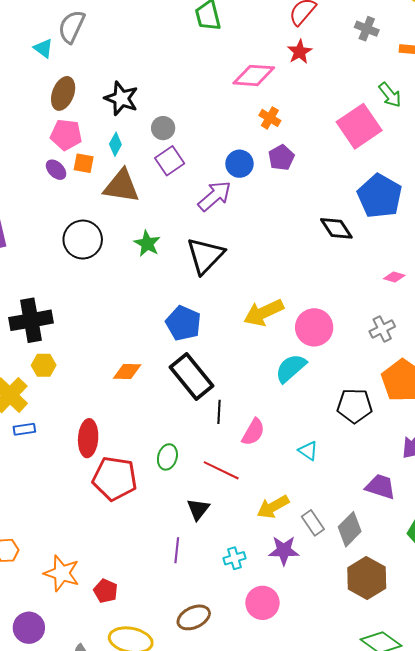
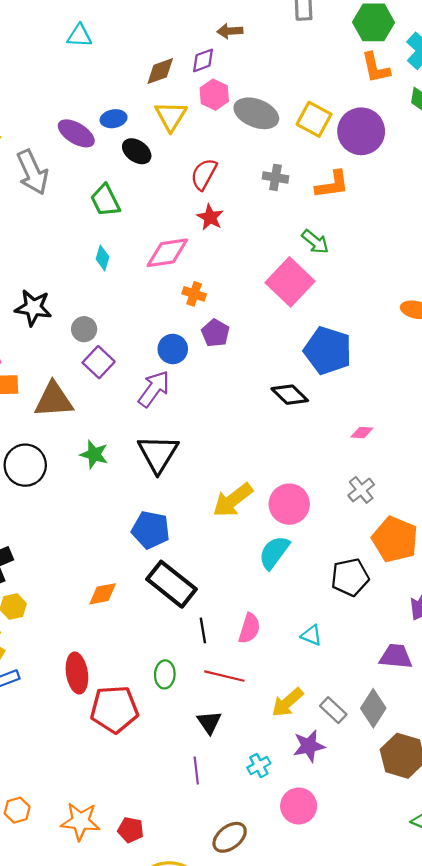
cyan diamond: (115, 144) -> (103, 258), moved
black line: (219, 412) -> (203, 630), moved

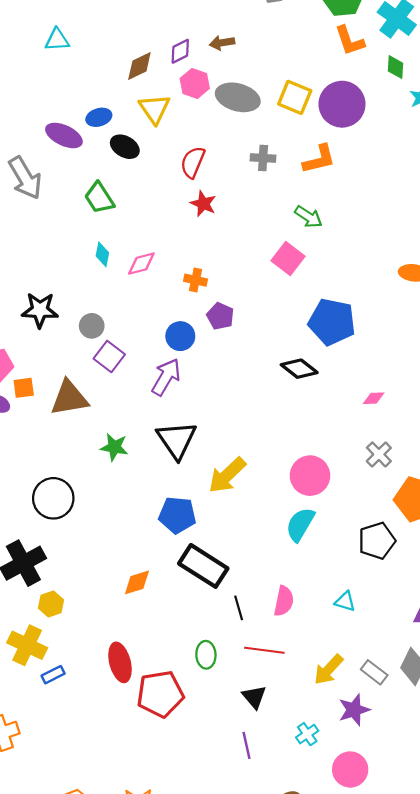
brown arrow: (230, 31) -> (222, 43), moved
pink diamond: (167, 253) -> (141, 264), moved, size x0.7
pink square: (290, 282) -> (288, 259), size x0.7
black circle: (25, 465) -> (53, 498), moved
yellow arrow: (233, 500) -> (227, 475), moved

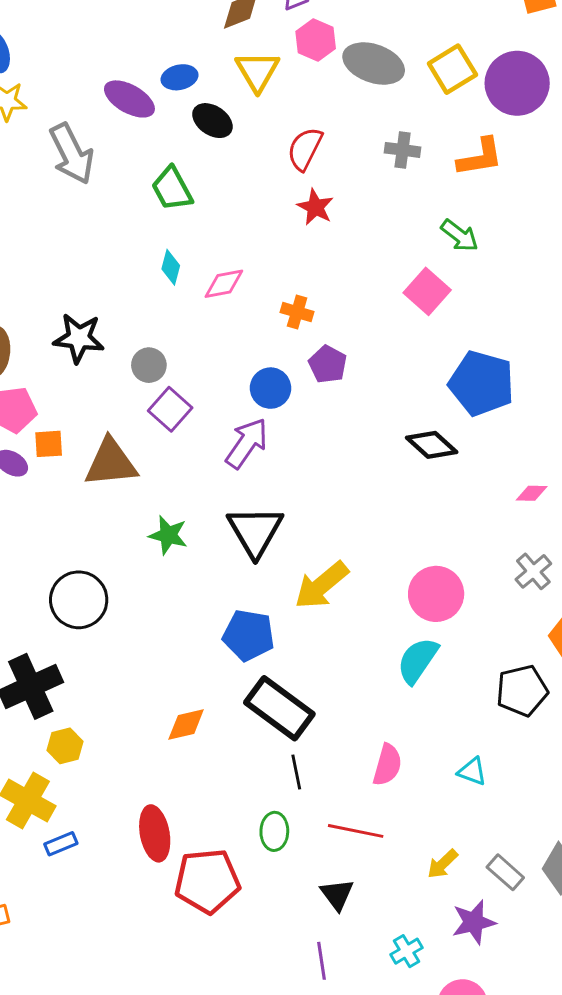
yellow square: (295, 97) -> (452, 69), turned 32
black line: (239, 608) -> (296, 772), moved
yellow arrow: (329, 670) -> (443, 864), size x0.7

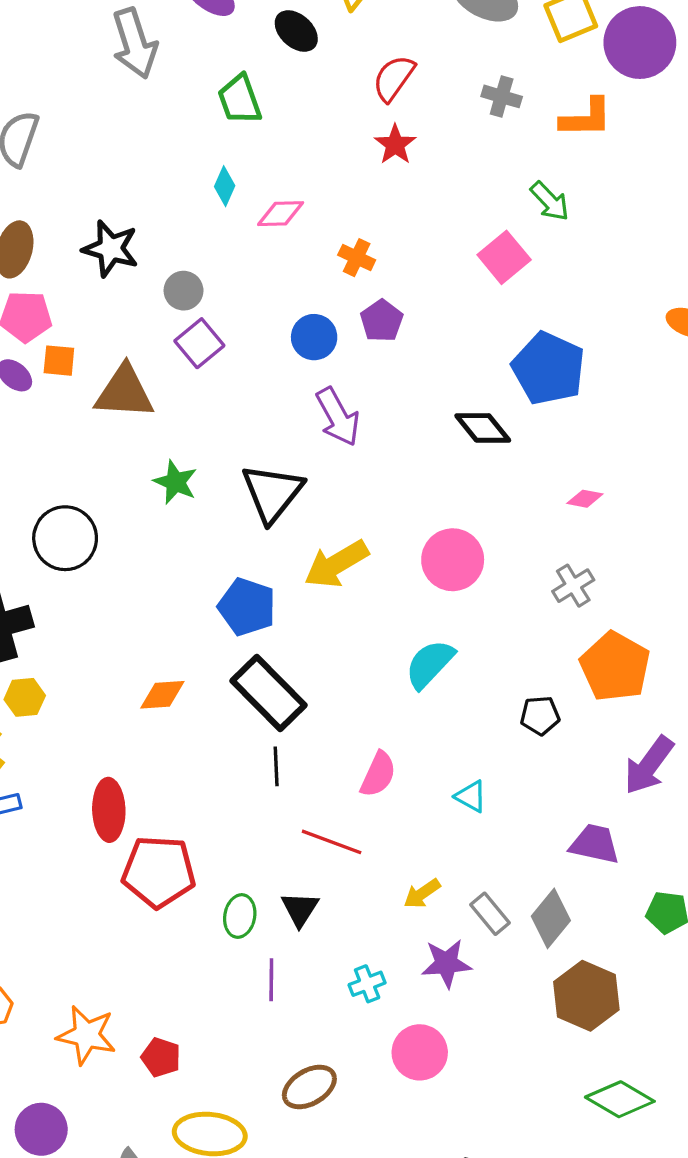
purple arrow: (247, 443) -> (338, 417), moved, turned 108
pink circle: (436, 594) -> (453, 560), moved
black pentagon: (522, 691) -> (540, 716), size x0.7
green ellipse: (274, 831) -> (240, 916), moved

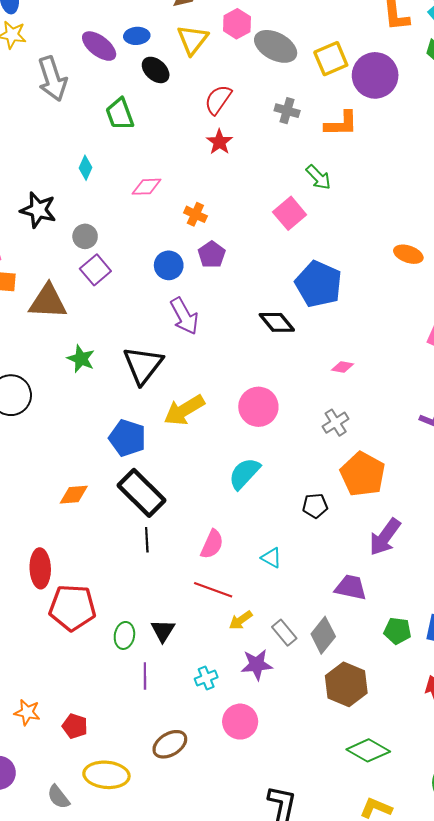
cyan diamond: (225, 186) -> (86, 168), moved
red line: (332, 842) -> (213, 590), moved
orange star: (86, 1035) -> (27, 712), size x0.7

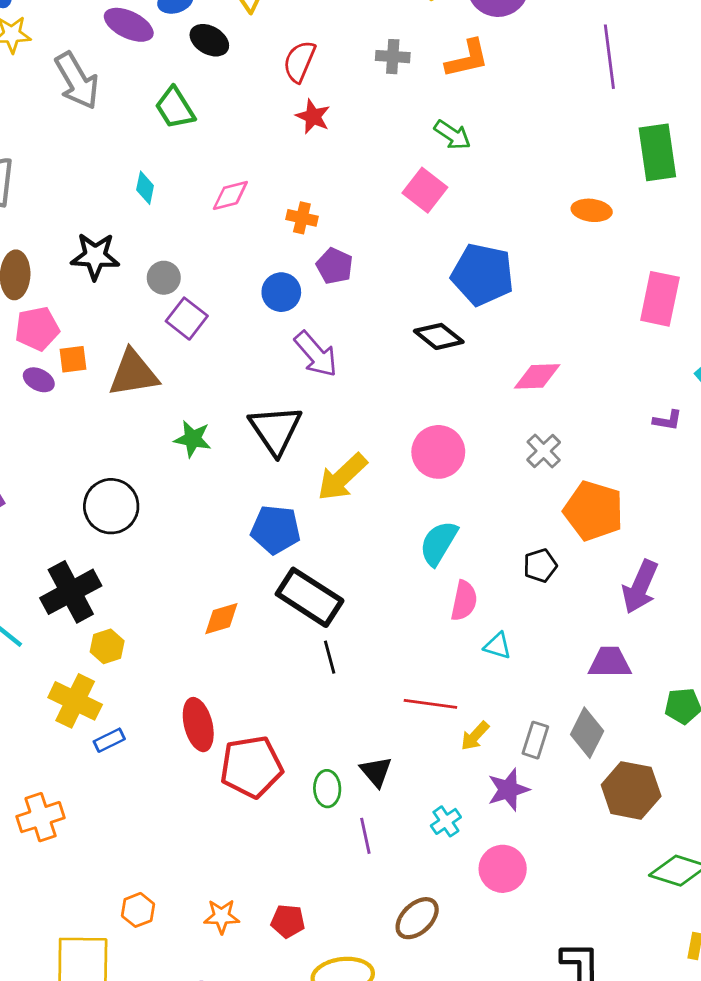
pink diamond: (343, 367) -> (537, 376), size x1.6
pink semicircle: (212, 544) -> (464, 601), moved
gray rectangle: (284, 633) -> (535, 740), turned 70

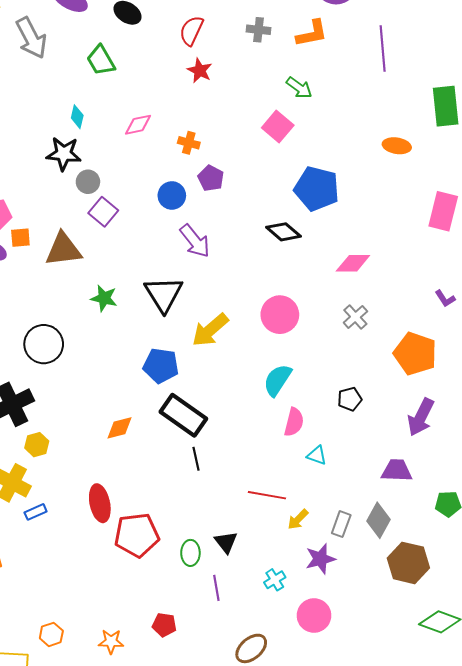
purple line: (609, 57) -> (383, 48), moved
black star: (95, 256) -> (64, 154), moved
purple L-shape: (667, 420) -> (445, 299), turned 45
orange pentagon: (594, 511) -> (415, 354), moved
red pentagon: (288, 921) -> (164, 625), moved

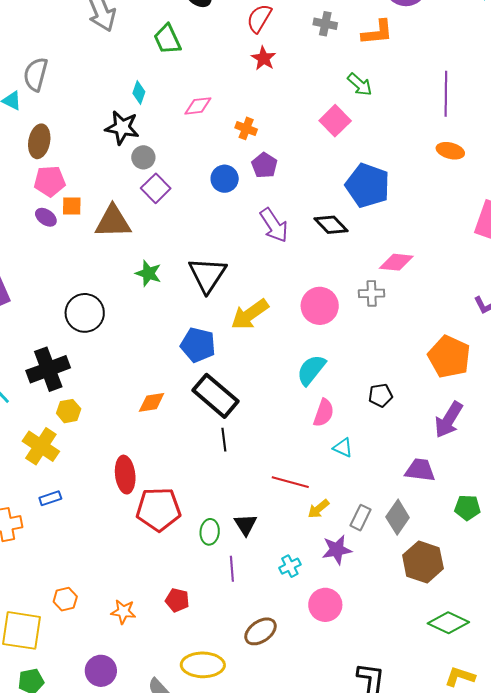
purple line: (383, 48) -> (446, 94), moved
purple arrow: (195, 241) -> (274, 225), moved
gray cross: (355, 317) -> (372, 293), moved, turned 35
blue rectangle: (36, 512) -> (50, 498), moved

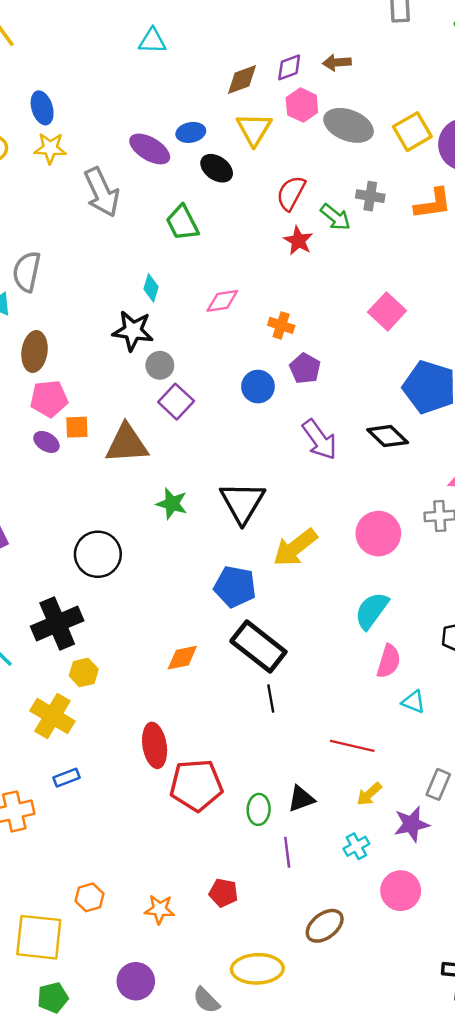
green arrow: (360, 85) -> (335, 217), moved
yellow arrow: (318, 509) -> (369, 794), moved
black triangle: (246, 525) -> (301, 799), turned 45

